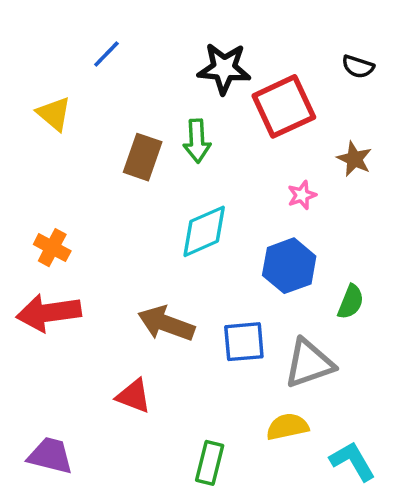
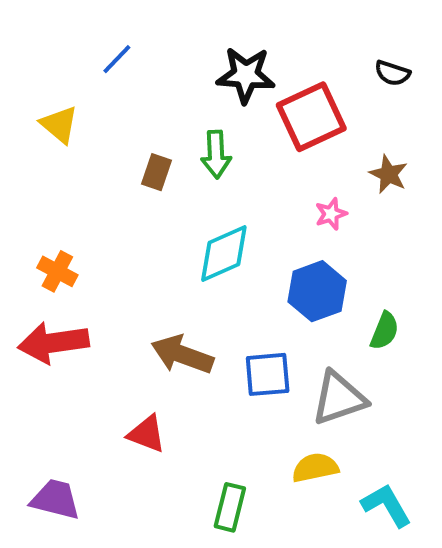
brown rectangle: (143, 157) -> (157, 172), size x0.7

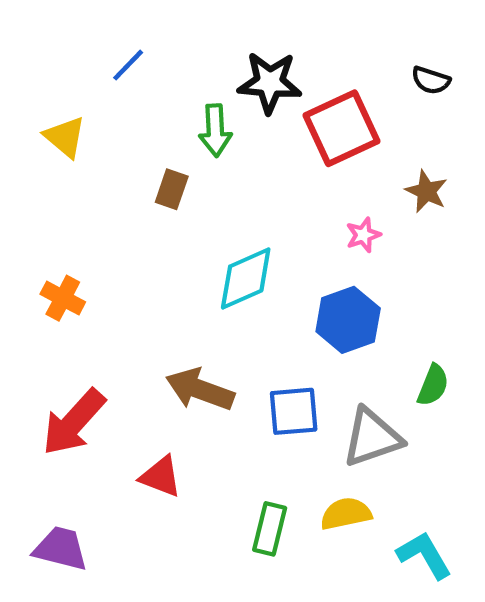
green arrow: (216, 154) -> (215, 130), moved
green semicircle: (385, 331) -> (433, 385), moved
red arrow: (53, 343) -> (74, 422), moved, turned -40
green rectangle: (230, 507) -> (270, 529), moved

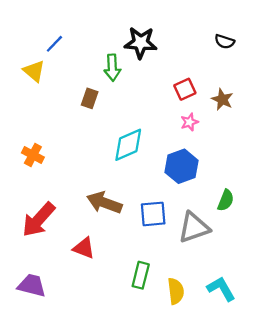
blue line: (128, 65) -> (54, 44), moved
red square: (342, 128) -> (185, 89), moved, size x0.6
yellow semicircle: (346, 514) -> (176, 291), moved, turned 95

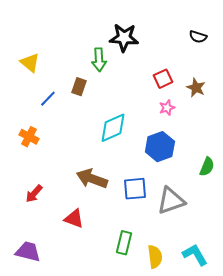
blue line: (54, 44) -> (48, 99), moved
green semicircle: (226, 200) -> (207, 167), moved
red arrow: (39, 220) -> (34, 194), size x0.6

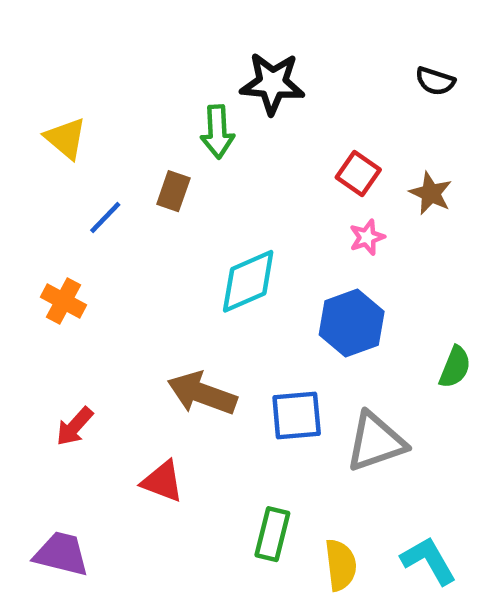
red square: (163, 79) -> (358, 174), turned -30

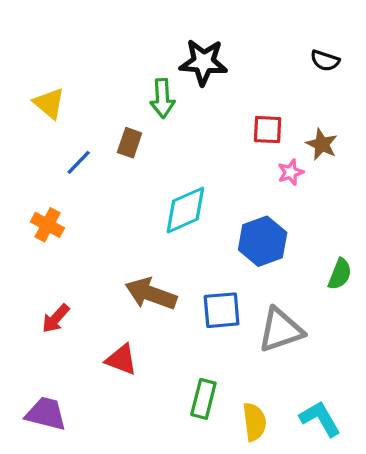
red square: (358, 174) -> (268, 130), turned -32
pink star: (367, 237) -> (291, 172), moved

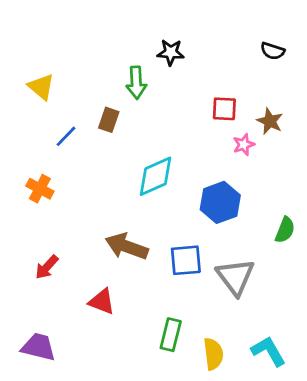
black star: (203, 62) -> (171, 52), size x0.7
gray triangle: (281, 330) -> (235, 277), turned -48

